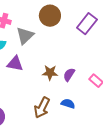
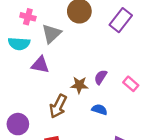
brown star: (50, 73) -> (79, 85), moved
brown arrow: (42, 108) -> (58, 106), moved

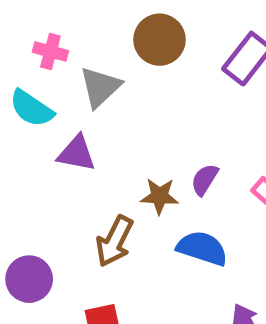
cyan semicircle: (19, 44) -> (31, 108), turned 30
blue semicircle: (99, 110) -> (202, 248), size x1.5

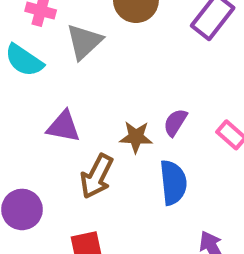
purple triangle: (77, 153) -> (63, 127), moved
blue semicircle: (202, 248) -> (173, 183), turned 66

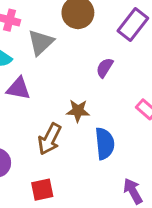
purple semicircle: (175, 122) -> (105, 68), moved
purple triangle: (63, 127) -> (18, 88), moved

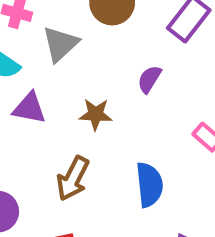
brown star: (78, 111) -> (96, 114), moved

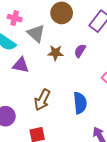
gray triangle: (60, 44) -> (36, 33), turned -36
brown star: (96, 114) -> (55, 53), moved

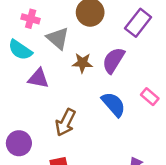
purple semicircle: (80, 51) -> (113, 60), size x1.5
blue semicircle: (80, 103) -> (113, 104), moved, turned -35

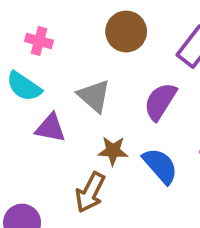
gray triangle: (58, 38) -> (94, 96), moved
brown star: (82, 63) -> (113, 151), moved

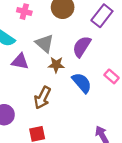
pink cross: (39, 41) -> (24, 12), moved
brown star: (113, 151) -> (56, 65), moved

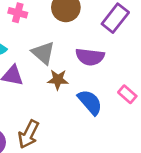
purple semicircle: (82, 47) -> (90, 57), turned -115
brown arrow: (42, 98) -> (28, 134), moved

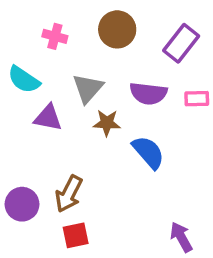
gray triangle: (43, 53) -> (88, 88), turned 30
pink rectangle: (127, 94) -> (197, 99), moved, turned -42

